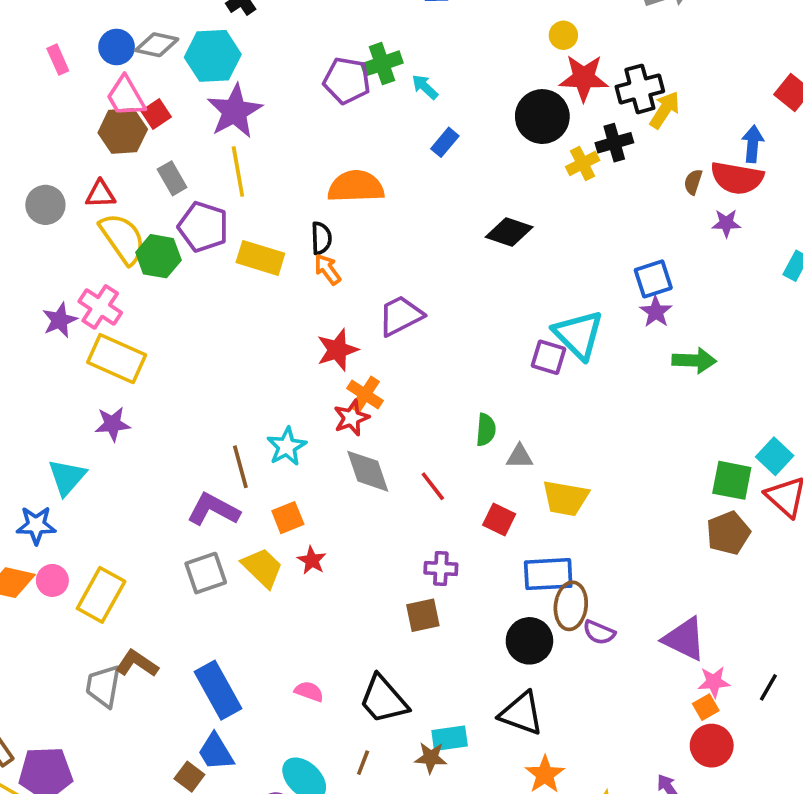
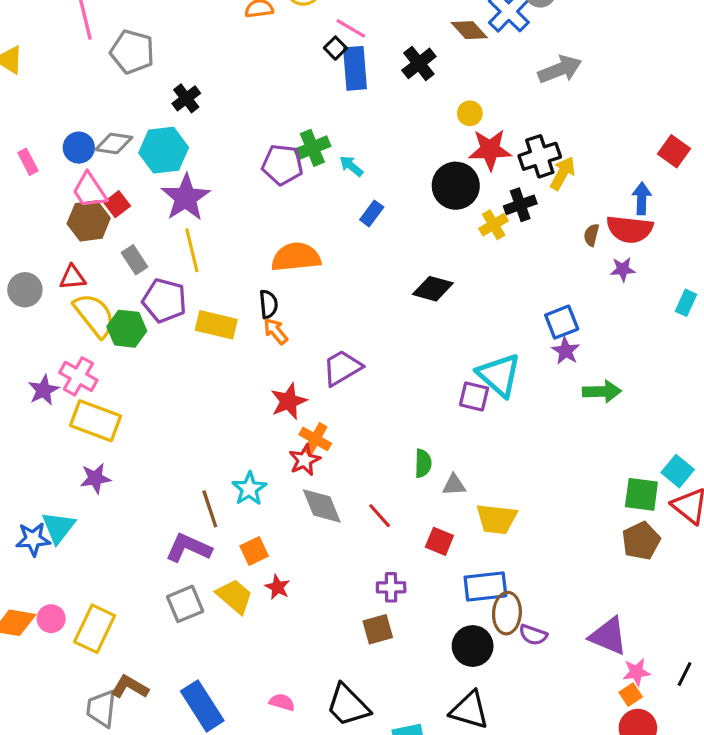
blue star: (36, 525) -> (33, 539), moved

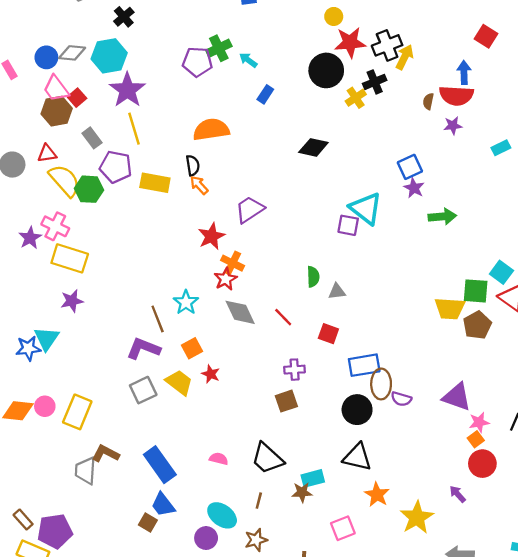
cyan rectangle: (686, 303) -> (501, 148), turned 42
yellow trapezoid: (496, 519) -> (450, 308), moved

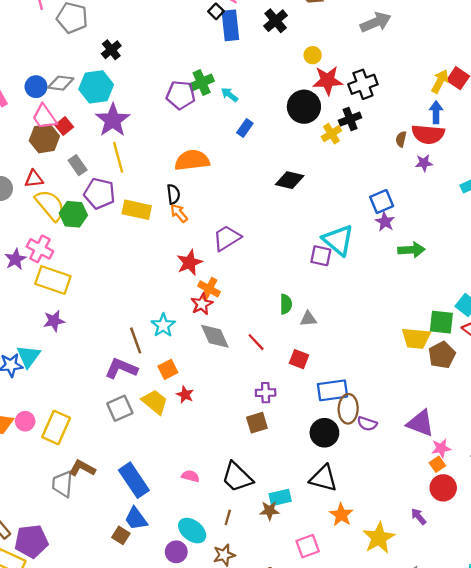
yellow arrow: (405, 57) -> (440, 81), moved

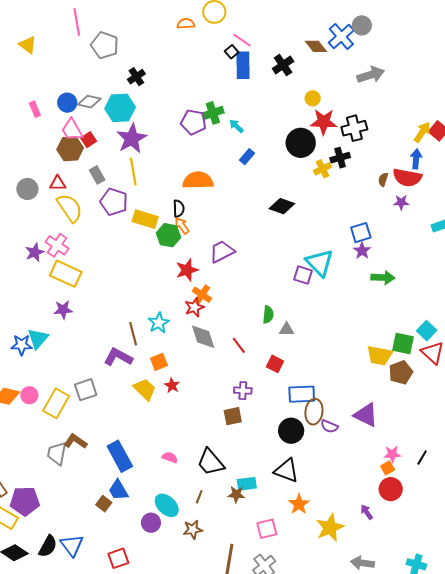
green hexagon: (73, 214) -> (169, 235), moved
gray square: (120, 408) -> (86, 390), moved
purple triangle: (420, 423) -> (366, 415), moved

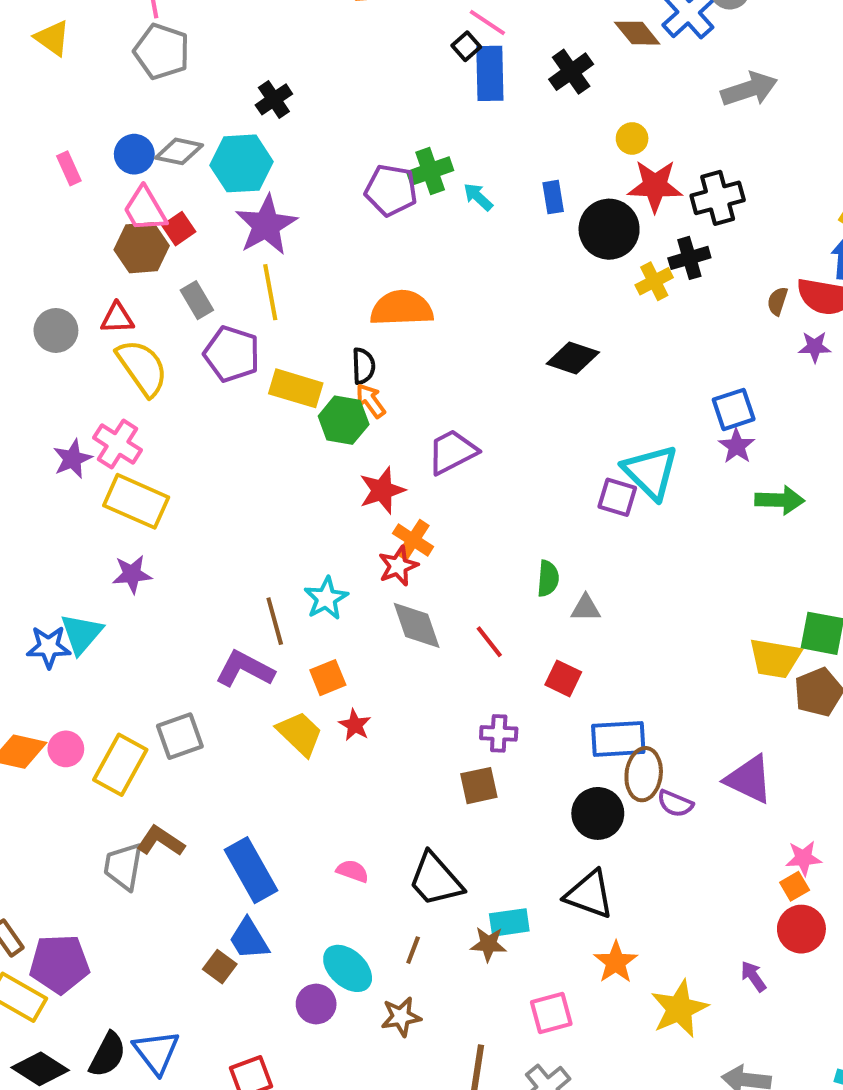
gray pentagon: (105, 45) -> (162, 51), moved
blue rectangle: (247, 157) -> (553, 197), moved, turned -49

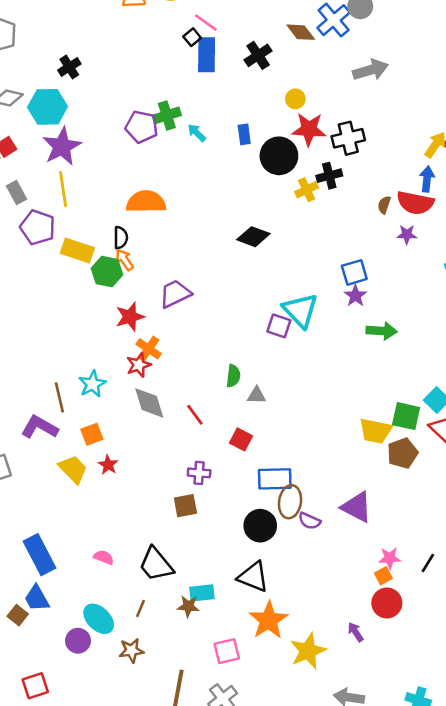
orange star: (616, 962) -> (269, 620), size x1.4

